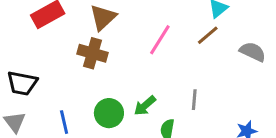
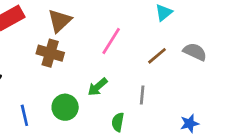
brown line: (208, 35) -> (157, 56), moved
green arrow: (145, 106) -> (98, 87), moved

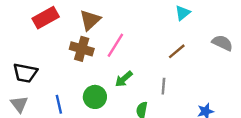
pink line: (111, 41) -> (115, 45), moved
gray semicircle: (195, 52) -> (222, 43), moved

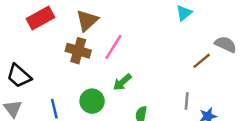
brown line: (177, 51) -> (202, 61), moved
black trapezoid: (25, 73) -> (19, 76), turned 30
gray line: (163, 86) -> (187, 101), moved

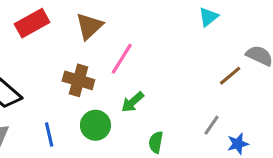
brown cross: (78, 51) -> (78, 80), moved
gray line: (187, 101) -> (212, 125), turned 30

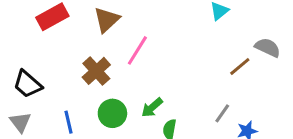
brown cross: (78, 80) -> (96, 71), turned 32
green arrow: (133, 102) -> (152, 108), moved

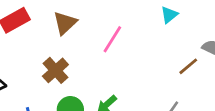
pink line: (137, 50) -> (112, 39), moved

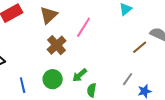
brown cross: (55, 70) -> (57, 45), moved

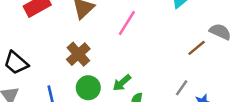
brown cross: (57, 45) -> (78, 54), moved

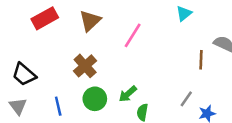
brown line: (197, 48) -> (201, 60), turned -48

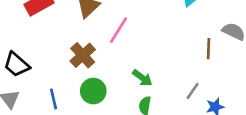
pink line: (133, 35) -> (118, 30), moved
green arrow: (128, 94) -> (142, 78), moved, turned -102

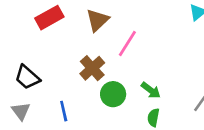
green circle: (93, 91) -> (113, 94), moved

